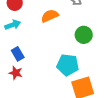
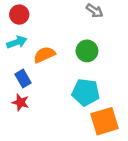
orange semicircle: (50, 16) -> (44, 55), moved
green circle: (84, 35) -> (87, 51), moved

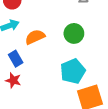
cyan pentagon: (86, 92) -> (73, 71), turned -30

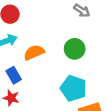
cyan pentagon: (73, 71) -> (73, 88), turned -30

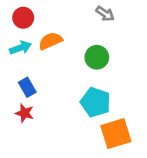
orange semicircle: (34, 52) -> (50, 41), moved

